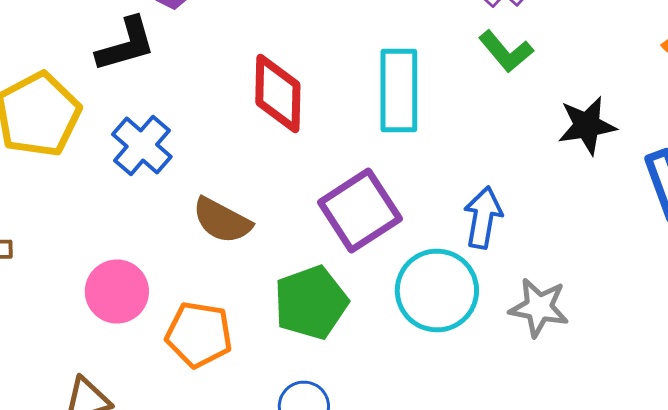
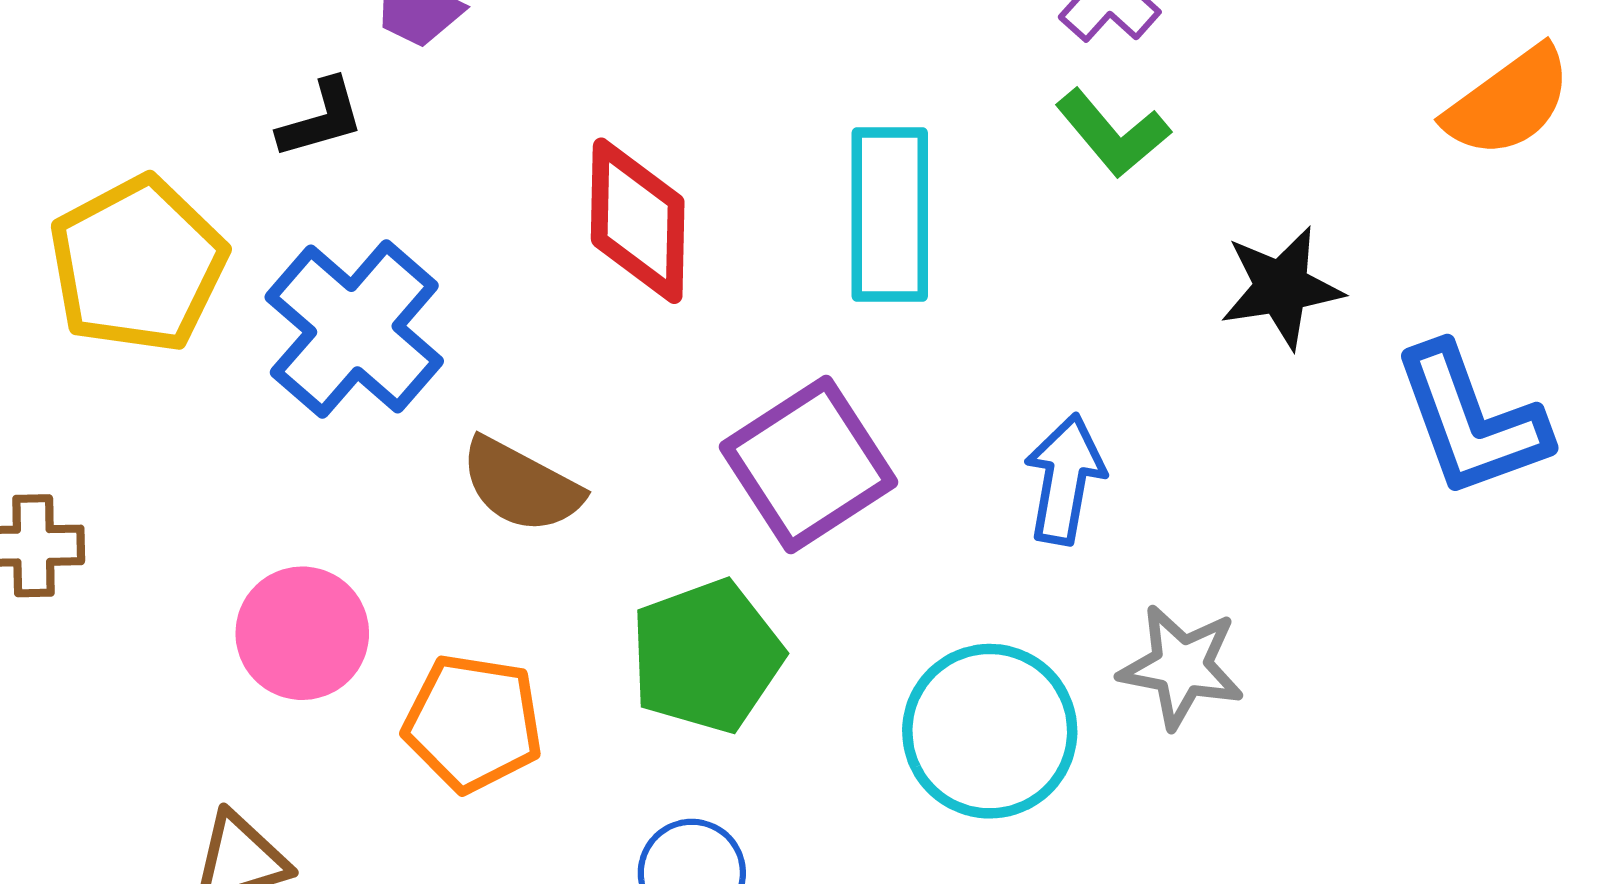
black L-shape: (126, 44) -> (321, 119), size x0.7
blue cross: (142, 146) -> (354, 329), size x1.4
cyan circle: (437, 290) -> (990, 731), moved

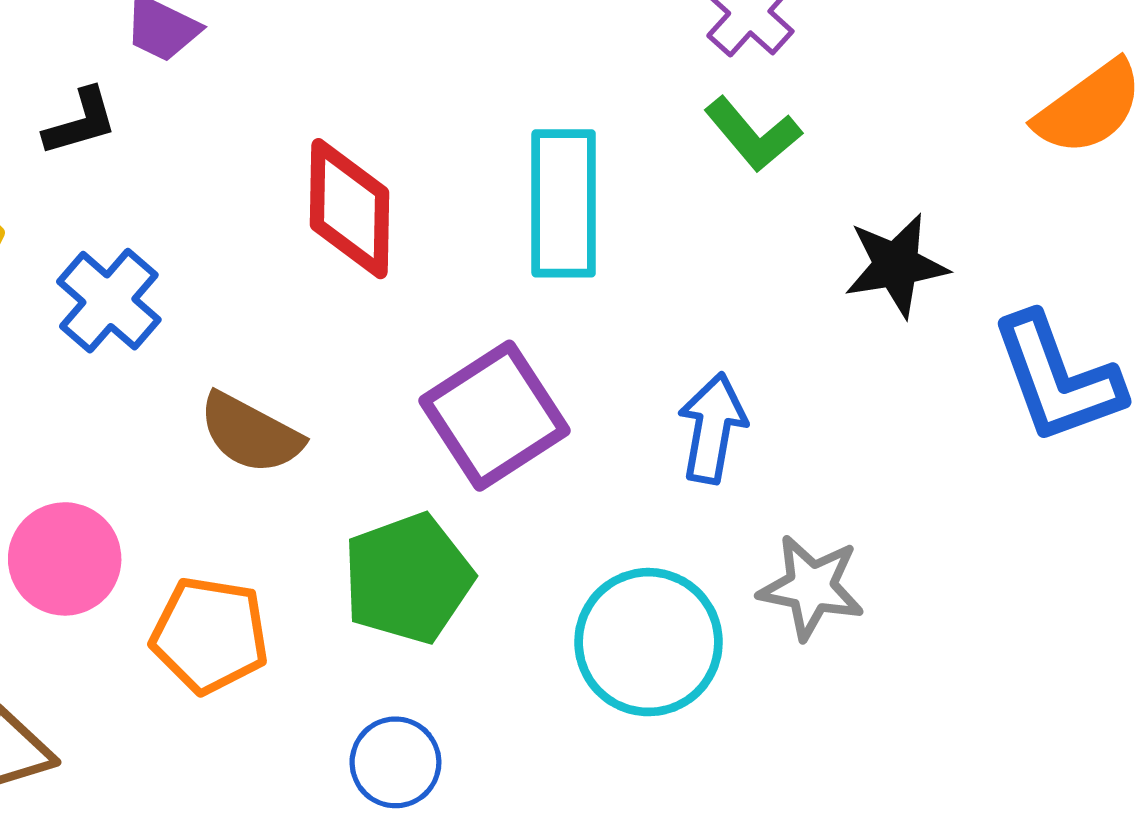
blue cross: (354, 329) -> (109, 301), size x0.7

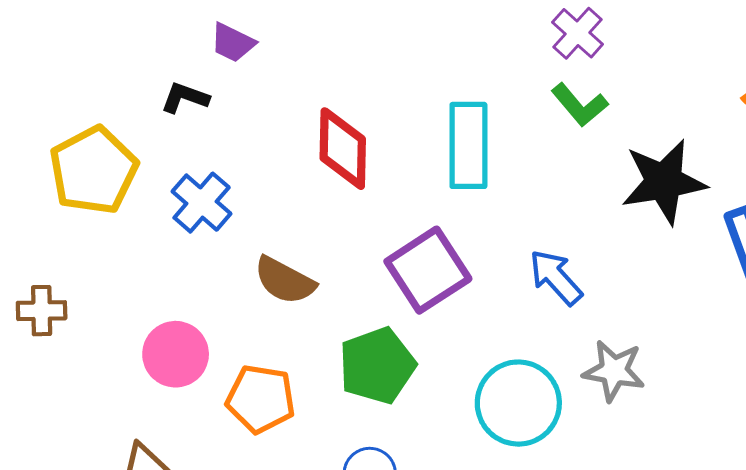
black L-shape: (81, 122) -> (185, 98), turned -144
black star: (896, 265) -> (664, 182), size x1.4
blue arrow: (712, 428) -> (556, 277), turned -52

